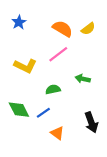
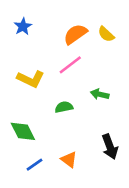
orange semicircle: (63, 29) -> (75, 34), turned -66
yellow semicircle: (88, 29) -> (106, 34), turned 80
blue line: (43, 113) -> (34, 165), moved

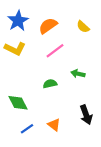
blue star: (23, 26) -> (18, 21), size x1.5
orange semicircle: (75, 34) -> (48, 26), moved
yellow L-shape: (31, 79) -> (15, 49), moved

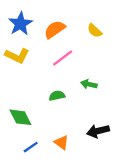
black arrow: (86, 115) -> (98, 131), turned 96

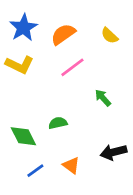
green arrow: (89, 84) -> (103, 98), turned 35
green semicircle: (57, 96) -> (58, 123), moved

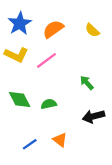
pink line: (72, 67) -> (46, 60), moved
green diamond: (23, 136) -> (20, 100), moved
black arrow: (114, 152) -> (93, 116), moved

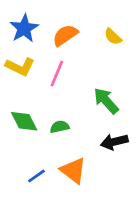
pink line: (46, 60) -> (57, 73), turned -30
green arrow: (87, 83) -> (106, 101), size x1.5
orange triangle: (60, 140) -> (73, 170), size x1.5

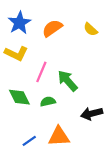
pink line: (57, 73) -> (41, 72), moved
green arrow: (106, 101) -> (68, 81), moved
orange triangle: (73, 170) -> (59, 137), turned -40

